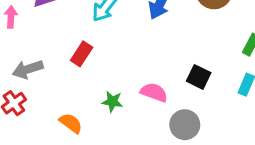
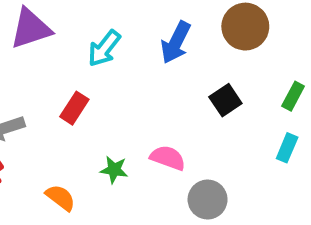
black square: (199, 77) -> (225, 100), moved, turned 30

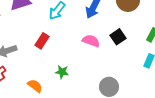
pink semicircle: (168, 158) -> (91, 41), moved

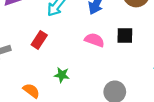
black square: (118, 37) -> (125, 35), turned 35

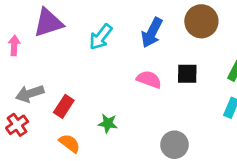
red rectangle: (39, 40) -> (64, 106), moved

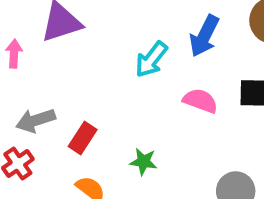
cyan arrow: (101, 37) -> (151, 60), moved

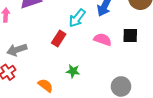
red rectangle: (83, 138) -> (59, 38), moved

